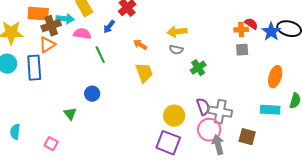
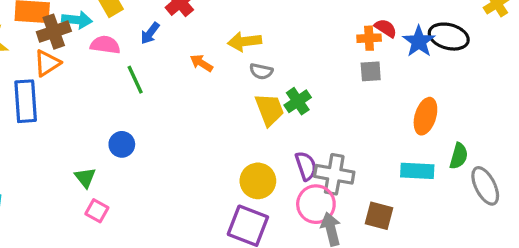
yellow arrow: (177, 32) -> (245, 41), moved
yellow trapezoid: (144, 73) -> (269, 110), moved
pink square: (51, 144) -> (97, 211), moved

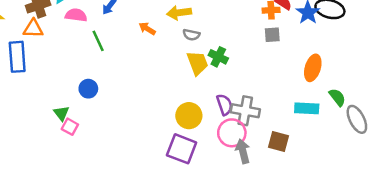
orange triangle: (47, 63) -> (33, 29), turned 35
green cross: (298, 101) -> (218, 57), turned -30
green semicircle: (459, 156) -> (337, 97), turned -54
pink square: (97, 211) -> (70, 127), moved

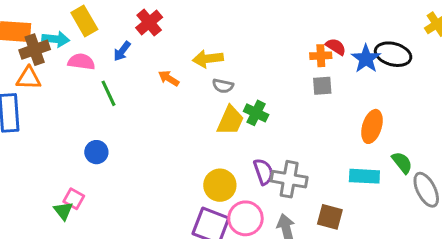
yellow trapezoid: (197, 63) -> (230, 120), turned 45
green triangle: (61, 113) -> (63, 211), moved
pink circle: (232, 133) -> (245, 218), moved

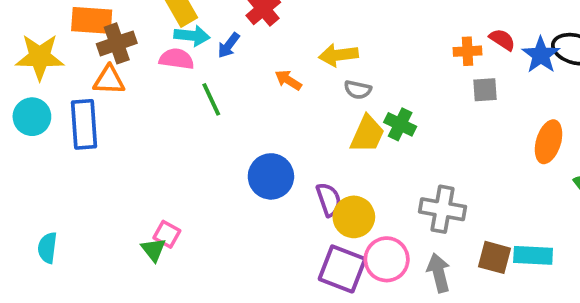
cyan arrow: (56, 39) -> (192, 36), moved
orange cross: (321, 56) -> (468, 51), moved
blue circle: (96, 152) -> (271, 176), moved, size x1.5
purple semicircle: (264, 172) -> (329, 200), moved
cyan rectangle: (364, 176) -> (533, 255), moved

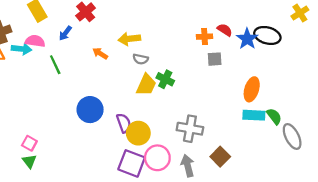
cyan arrow: (192, 36) -> (22, 49), moved
green triangle: (153, 250) -> (29, 161), moved
cyan rectangle: (533, 255) -> (254, 115), moved
brown square: (495, 257) -> (220, 157), turned 30

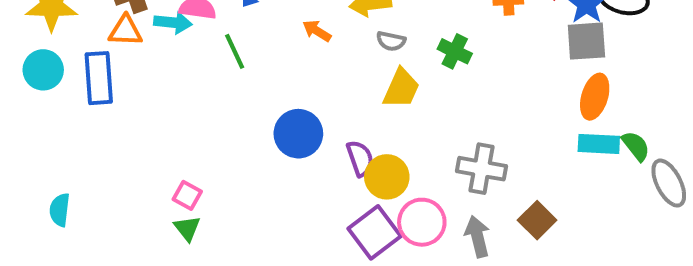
gray square: (215, 59) -> (586, 41), moved, size x1.5
green cross: (165, 79) -> (455, 51), moved
purple square: (132, 163) -> (375, 232), turned 32

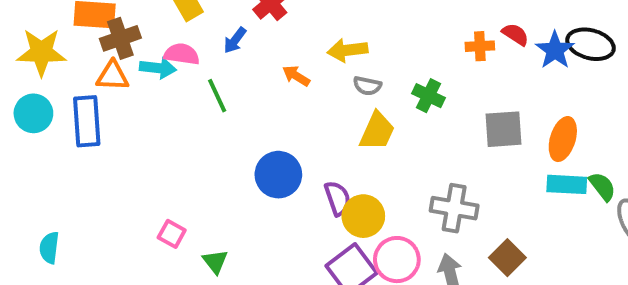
gray square: (586, 41) -> (504, 129), moved
green triangle: (187, 228) -> (215, 262), moved

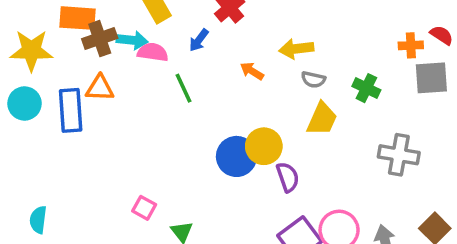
cyan arrow: (158, 68) -> (132, 40), moved
orange triangle: (112, 76) -> (100, 88), moved
gray square: (504, 129) -> (431, 78), moved
gray cross: (454, 208) -> (399, 155), moved
yellow circle: (363, 216) -> (264, 146), moved

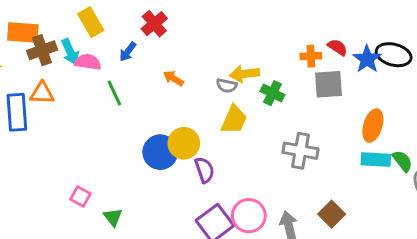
cyan arrow: (132, 40) -> (70, 52), turned 60
yellow arrow: (296, 49) -> (244, 74), moved

